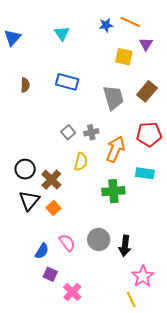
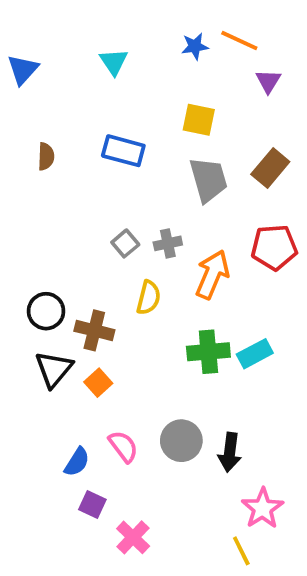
yellow square: (124, 57) -> (199, 120), moved
cyan rectangle: (145, 173) -> (255, 354), moved, turned -36
brown cross: (51, 180) -> (94, 330), turned -30

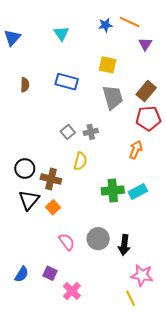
red pentagon: (274, 247) -> (148, 118), moved
orange arrow: (212, 274) -> (136, 150), moved, size x0.7
blue semicircle: (77, 462) -> (22, 274), moved
pink star: (263, 508) -> (142, 275), turned -30

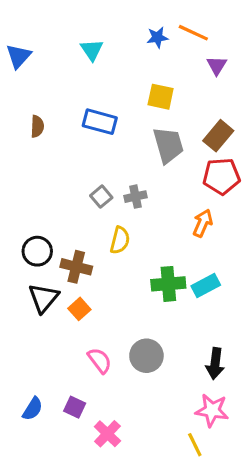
black arrow: (124, 245) -> (215, 364), moved

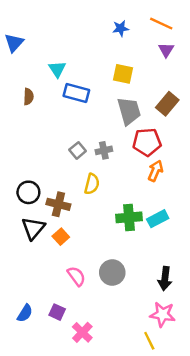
orange line: (193, 33) -> (161, 24), moved
cyan triangle: (92, 50) -> (57, 69), moved
red pentagon: (221, 176) -> (147, 142), moved

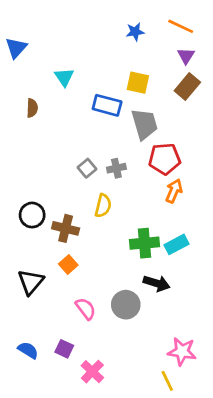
blue rectangle: (76, 93) -> (107, 105), moved
brown rectangle: (167, 104) -> (187, 87), moved
black triangle: (33, 228) -> (31, 282), moved
black arrow: (165, 278) -> (157, 283), moved, turned -80
blue semicircle: (25, 313) -> (28, 350), turned -90

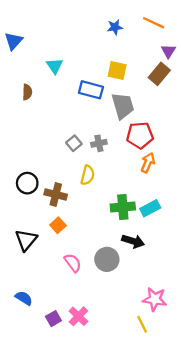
purple triangle: (186, 56) -> (168, 51), moved
purple square: (64, 349) -> (53, 319), moved, turned 35

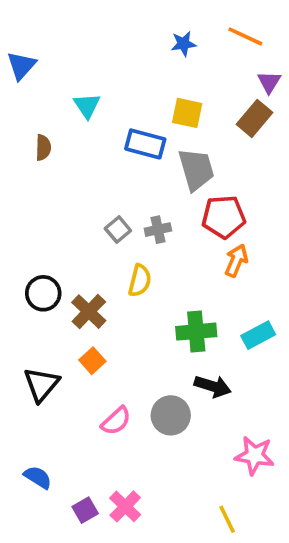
brown cross: (56, 195) -> (89, 312), turned 30
cyan rectangle: (150, 208) -> (258, 335), moved
pink semicircle: (73, 263) -> (116, 421), turned 84
pink star: (155, 299) -> (255, 455), moved

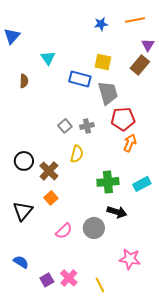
orange line: (245, 36) -> (135, 20), turned -36
pink star: (255, 455) -> (130, 259), moved
yellow line: (227, 519) -> (100, 285), moved

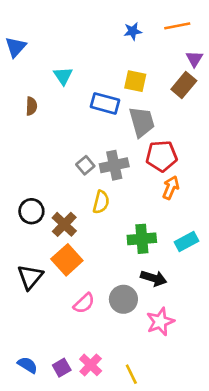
gray cross: (87, 126) -> (114, 165), size x1.5
orange square: (51, 198) -> (67, 260), size x1.6
pink star: (130, 259) -> (160, 322), moved, turned -30
blue semicircle: (21, 262) -> (27, 365), moved

